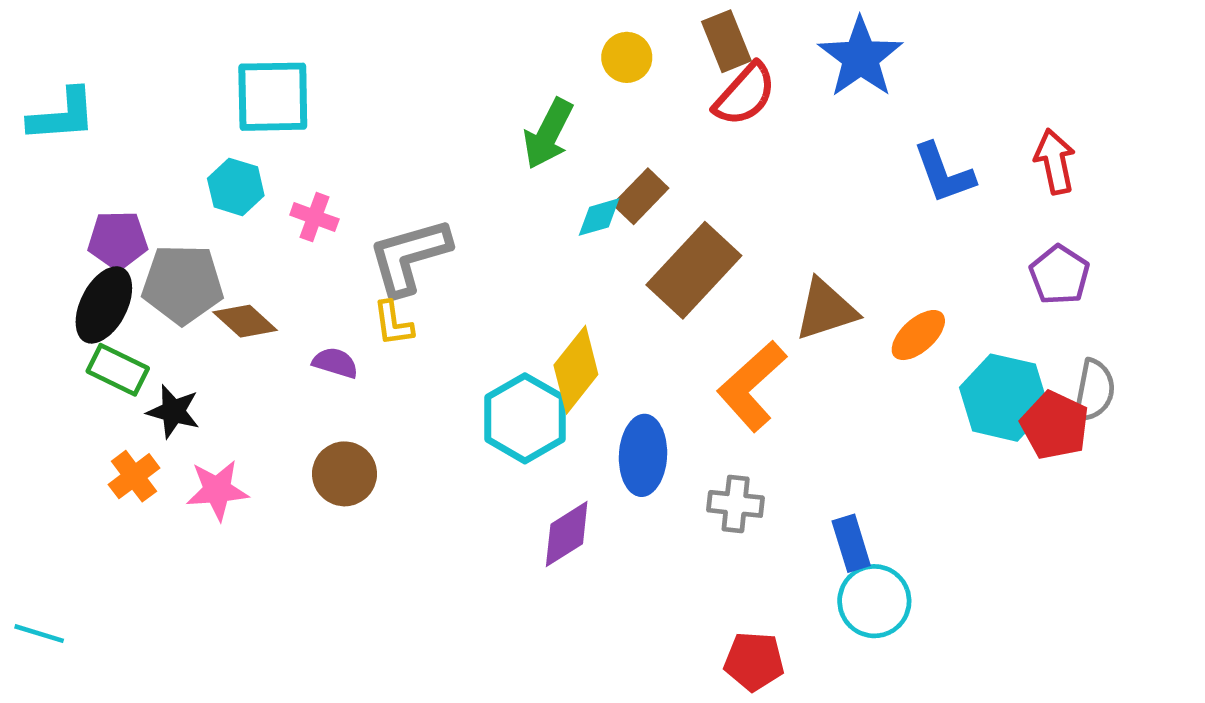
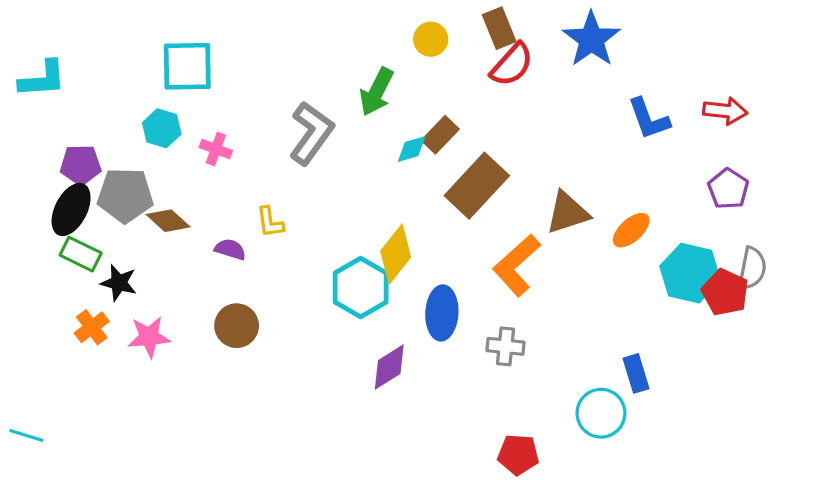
red arrow: (1055, 162) -> (725, 111), turned 108
gray L-shape: (409, 256) -> (311, 133), moved, turned 142
blue rectangle: (851, 543) -> (636, 373), moved

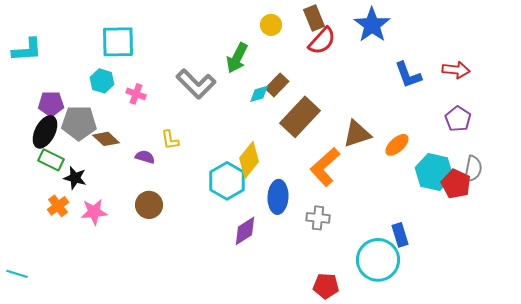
gray L-shape: (311, 133) -> (196, 84), turned 99
cyan circle: (601, 413) -> (378, 260), size x1.4

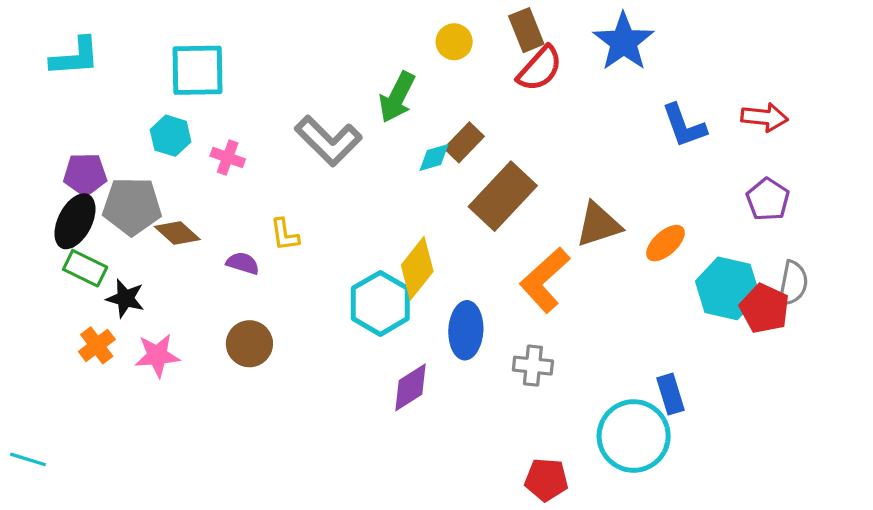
cyan L-shape: (27, 50) -> (75, 57), moved

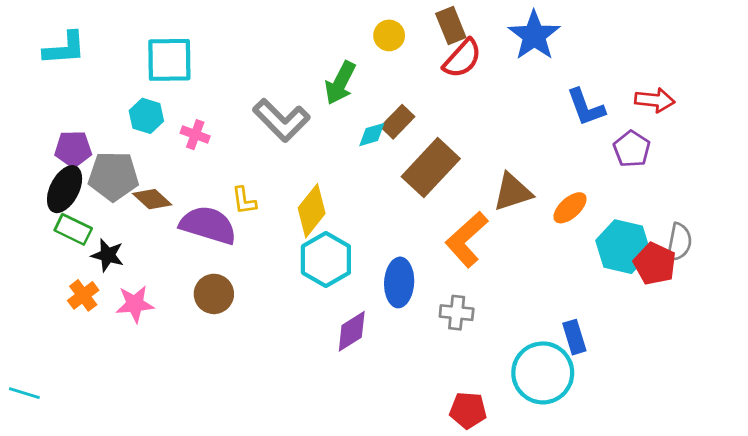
purple pentagon: (768, 199) -> (632, 149), moved
purple semicircle: (243, 263) -> (208, 225), size x2.0
yellow diamond: (417, 268) -> (312, 211), moved

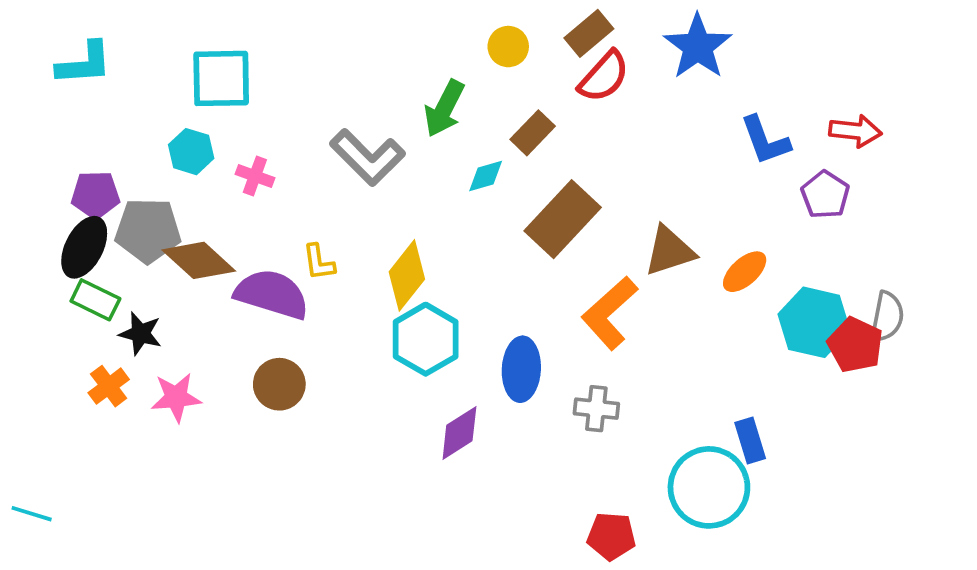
brown rectangle: (451, 25) -> (589, 33), turned 72
brown rectangle: (398, 122) -> (533, 133), moved
brown diamond: (152, 199) -> (199, 260), size x1.4

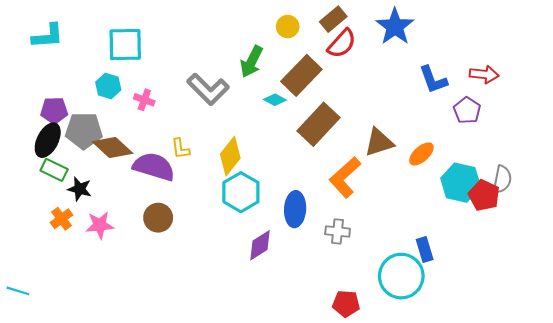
brown rectangle: (533, 133) -> (301, 75), size x1.6
cyan diamond: (486, 176) -> (275, 100), turned 45

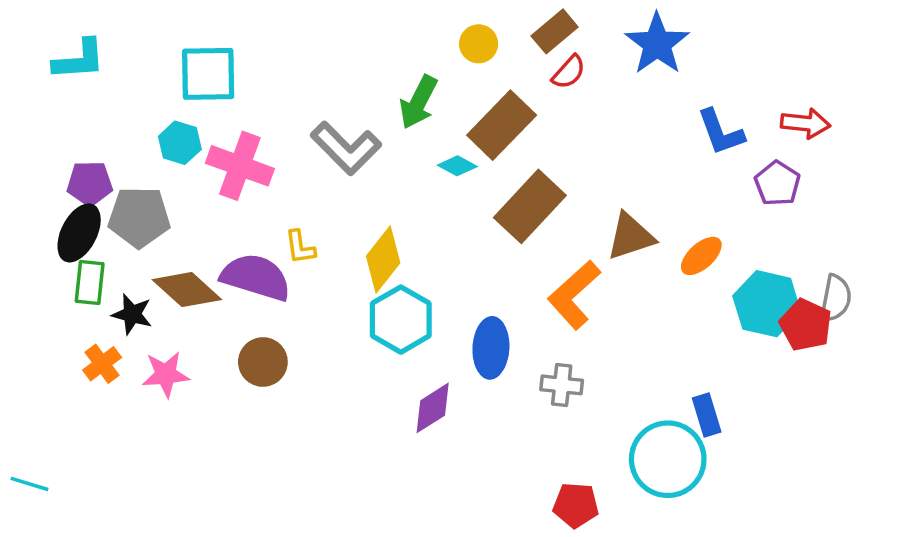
red semicircle: (342, 44) -> (569, 72), size x0.7
pink cross: (144, 100) -> (240, 166), size x1.8
brown diamond: (112, 148) -> (187, 290), moved
green rectangle: (54, 170) -> (90, 282), turned 70

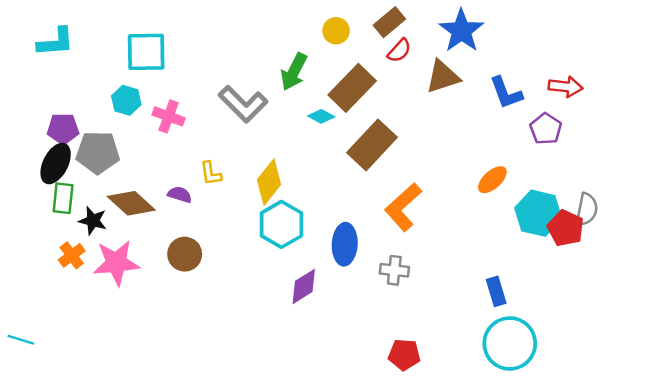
pink cross: (240, 166) -> (169, 116), size x0.7
brown triangle: (631, 236) -> (443, 77), moved
purple semicircle: (256, 277) -> (180, 195), size x0.5
pink star: (166, 374) -> (116, 263), size x1.4
cyan circle: (668, 459) -> (510, 343), moved

